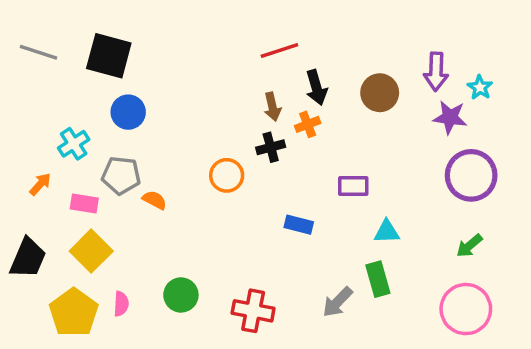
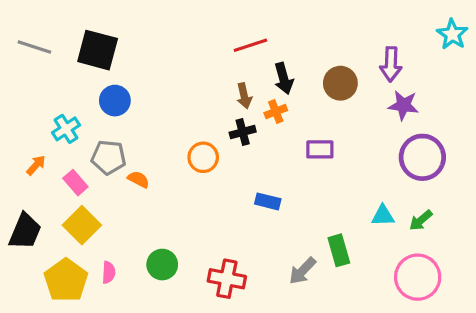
cyan star: (480, 87) -> (452, 34), moved, size x1.4
purple rectangle: (353, 186) -> (320, 149), moved
pink rectangle: (84, 204) -> (75, 183), turned 40
cyan triangle: (387, 232) -> (383, 216), moved

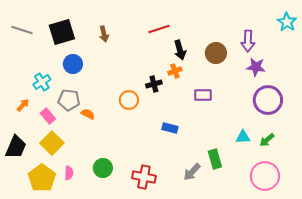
black square: (98, 50) -> (62, 32), turned -32
brown arrow: (244, 96) -> (104, 34), moved

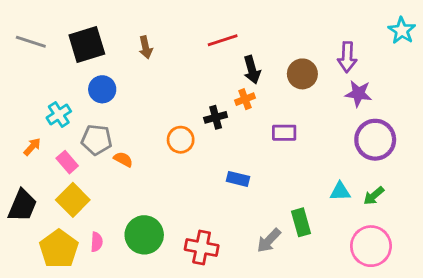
green circle: (103, 168) -> (144, 235), size x1.4

